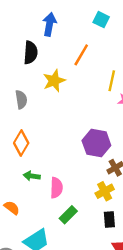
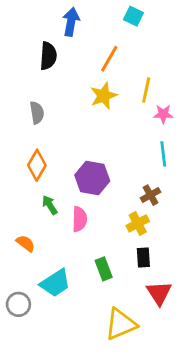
yellow star: (54, 81) -> (104, 96), moved
purple hexagon: (96, 143) -> (92, 178), moved
green arrow: (32, 176) -> (50, 205), turned 49
green rectangle: (68, 215) -> (104, 269), moved, turned -66

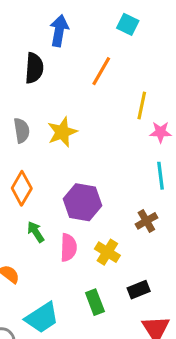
yellow star: (104, 96) -> (62, 132), moved
yellow cross: (138, 223) -> (107, 252), moved, turned -30
black rectangle: (143, 258) -> (139, 290), turned 72

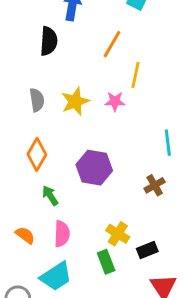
yellow line: (142, 106) -> (135, 75), moved
pink star: (161, 132) -> (115, 101), moved
pink semicircle: (68, 247) -> (62, 234), moved
yellow cross: (107, 252) -> (118, 234), moved

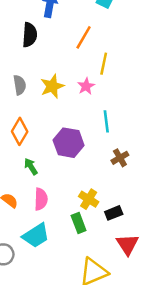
pink star: (115, 101) -> (86, 86), turned -30
cyan line: (168, 143) -> (106, 121), moved

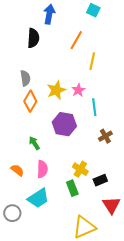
yellow star: (52, 86) -> (56, 90), moved
pink star: (86, 86) -> (78, 90), moved
orange diamond: (20, 131) -> (30, 101), moved

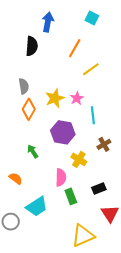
yellow line: (92, 61) -> (91, 69), turned 42
pink semicircle: (42, 169) -> (61, 177), moved
yellow cross: (80, 169) -> (79, 159), moved

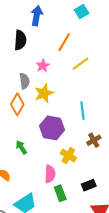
cyan square: (92, 18) -> (82, 12), turned 32
gray semicircle: (24, 86) -> (24, 81), moved
pink star: (77, 98) -> (43, 66), moved

